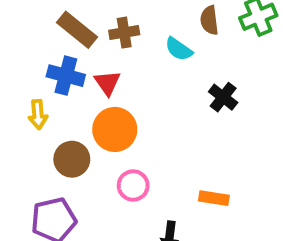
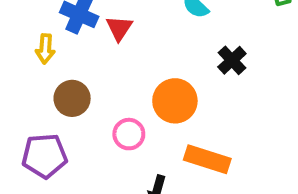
orange circle: (115, 129) -> (175, 101), moved
orange rectangle: (214, 198) -> (207, 159), size x1.5

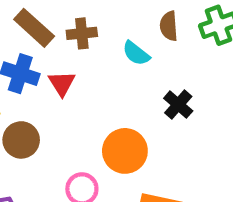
brown circle: (72, 98) -> (21, 140), moved

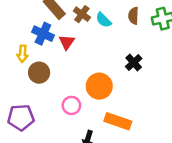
brown cross: (82, 33) -> (82, 14), turned 35
cyan semicircle: (136, 53) -> (103, 20), moved

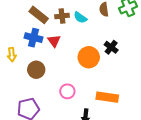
brown cross: (82, 14) -> (62, 16), turned -32
yellow arrow: (22, 54) -> (12, 55), moved
orange circle: (99, 86) -> (89, 57), moved

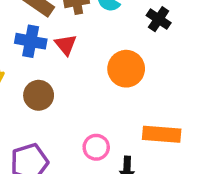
black cross: (111, 47) -> (159, 19), moved
pink circle: (67, 91) -> (96, 147), moved

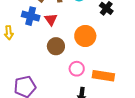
brown circle: (39, 95) -> (56, 46), moved
pink circle: (96, 147) -> (77, 69), moved

